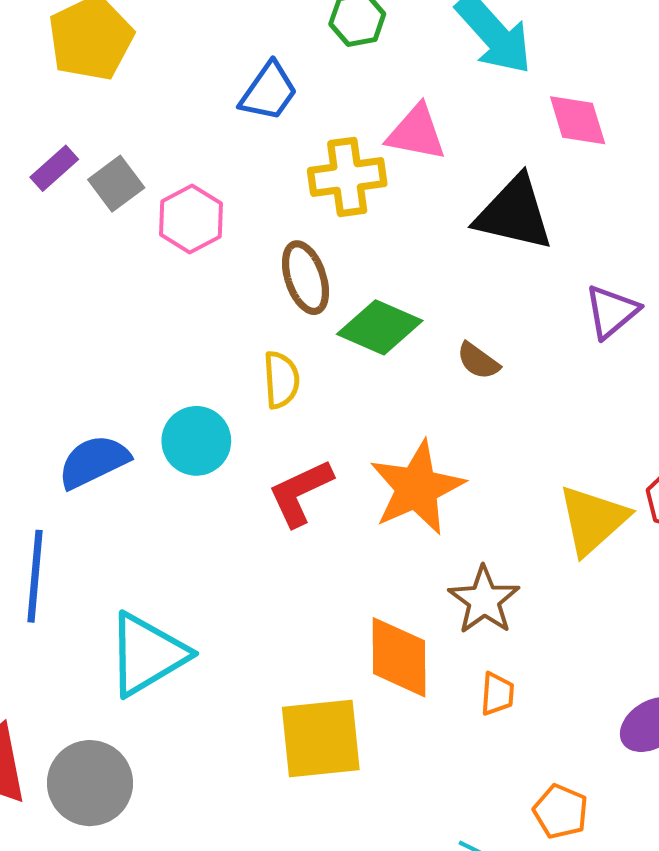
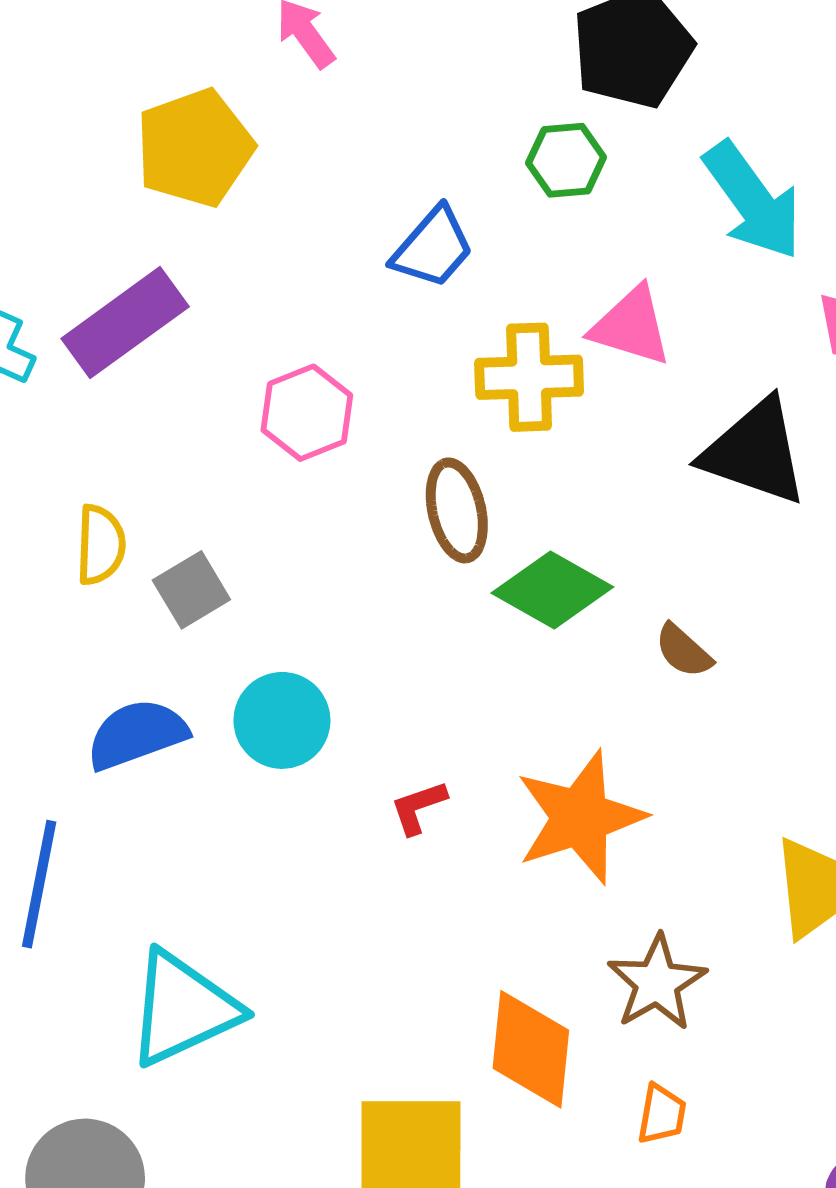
purple rectangle: (54, 168) -> (125, 323), size x1.8
gray square: (116, 184) -> (191, 590), moved
yellow semicircle: (281, 380) -> (101, 545), moved
red L-shape: (300, 493) -> (418, 807), size x0.6

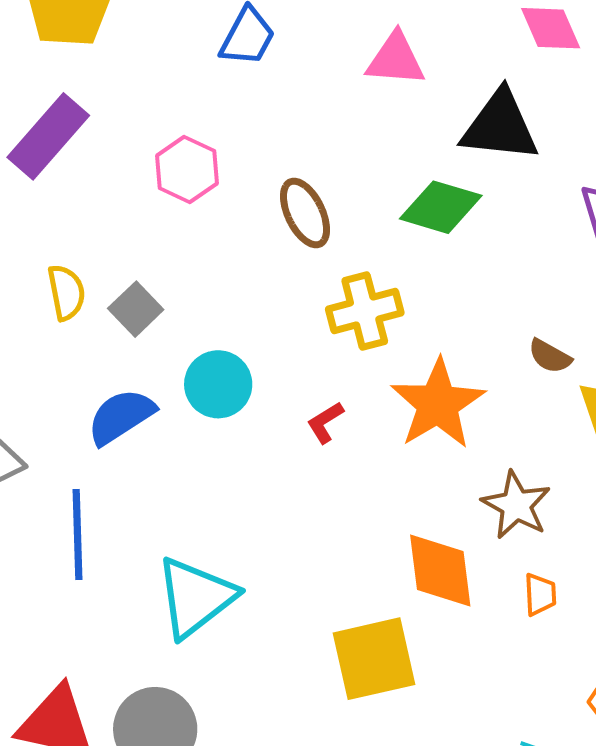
yellow cross: (529, 377) -> (365, 311), moved
green diamond: (552, 590) -> (441, 207), moved
brown semicircle: (684, 651) -> (550, 356), moved

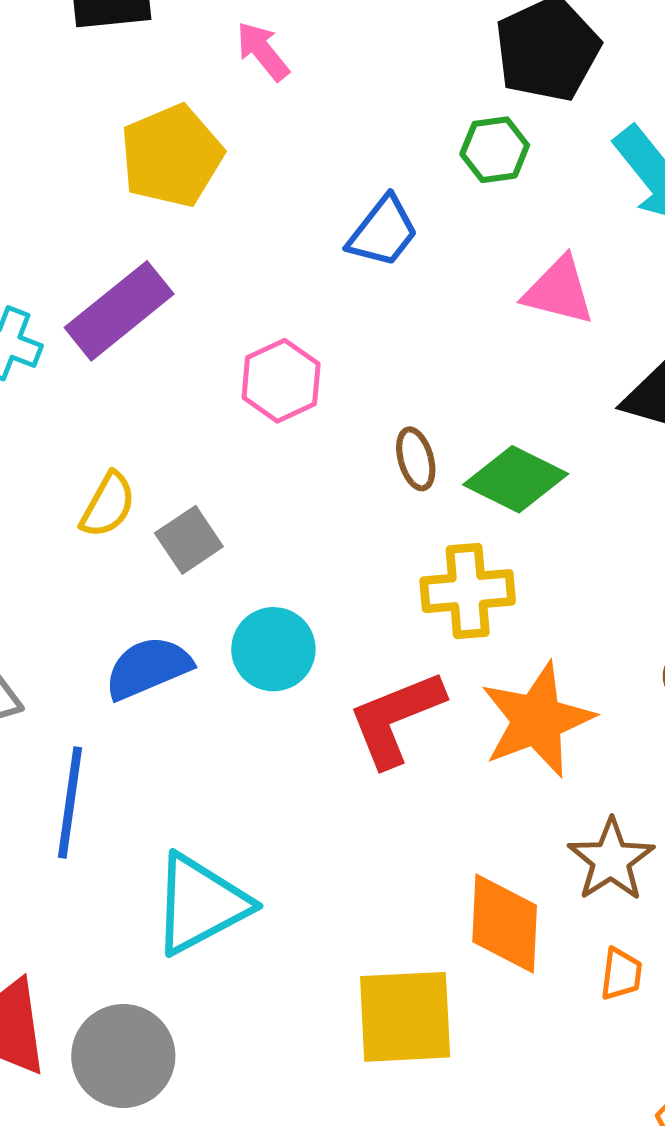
green diamond: (441, 207) -> (516, 479), moved
brown ellipse: (305, 213) -> (416, 459), size x0.7
yellow semicircle: (66, 292) -> (108, 505), turned 30
red L-shape: (325, 422) -> (396, 718), size x2.0

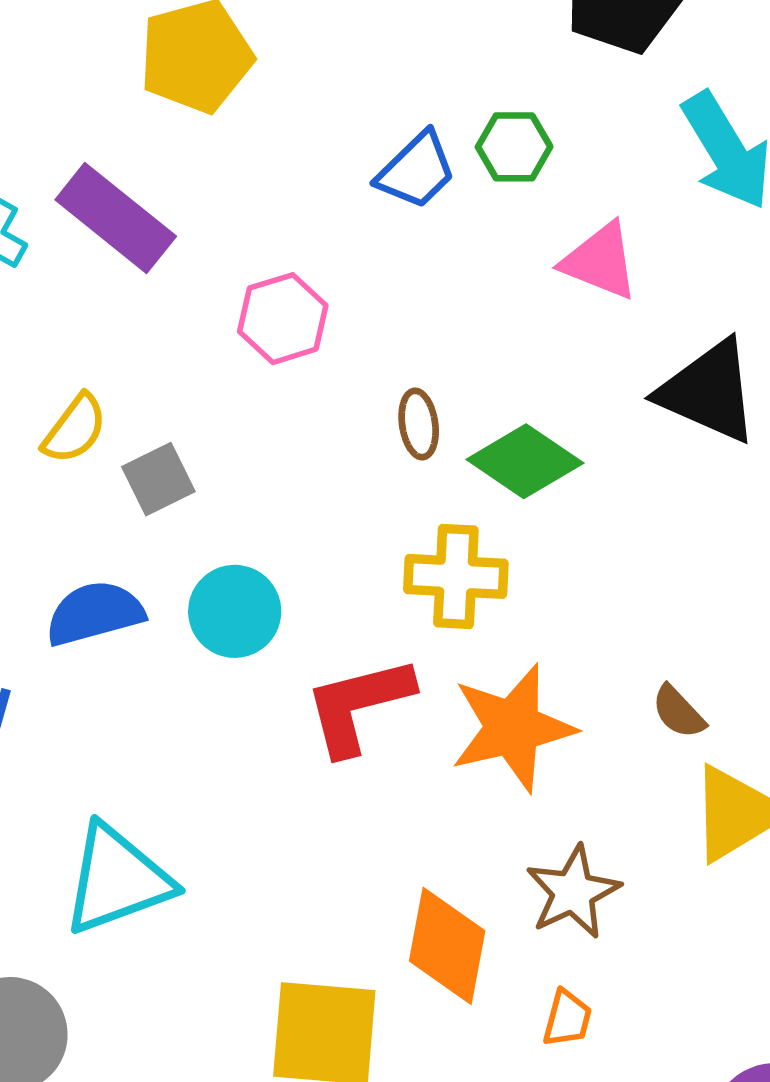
green hexagon: (495, 150) -> (514, 147), moved
purple rectangle: (119, 311) -> (116, 218), turned 70

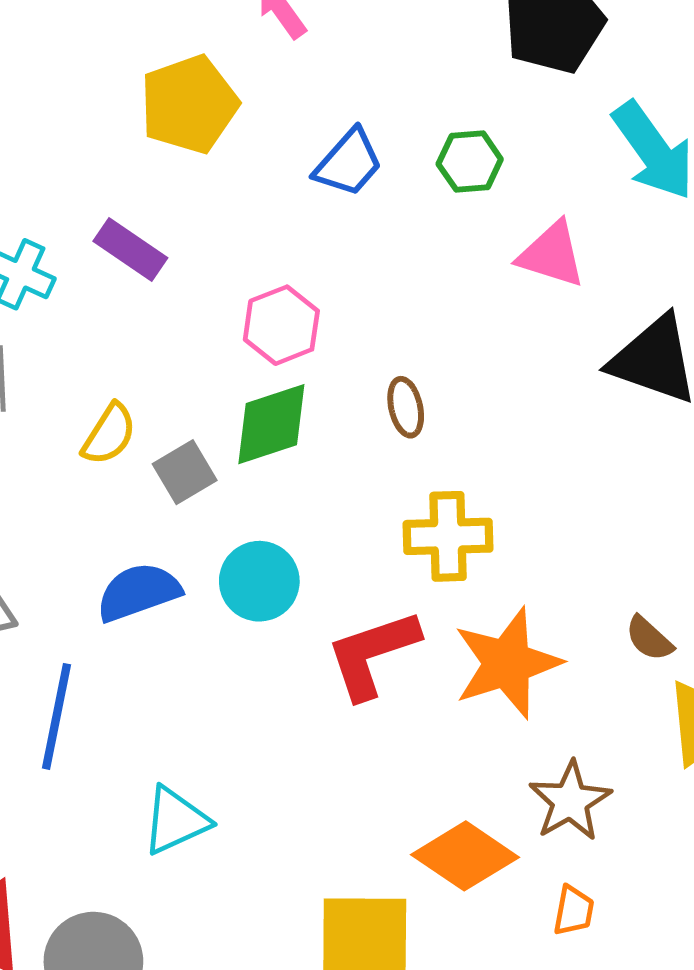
blue trapezoid: (416, 170) -> (348, 163), moved
purple rectangle: (116, 218) -> (130, 249), size x0.7
green diamond: (525, 461) -> (271, 424), moved, turned -48
cyan triangle: (117, 880) -> (176, 821), size x0.7
orange diamond: (447, 946) -> (465, 856), turned -62

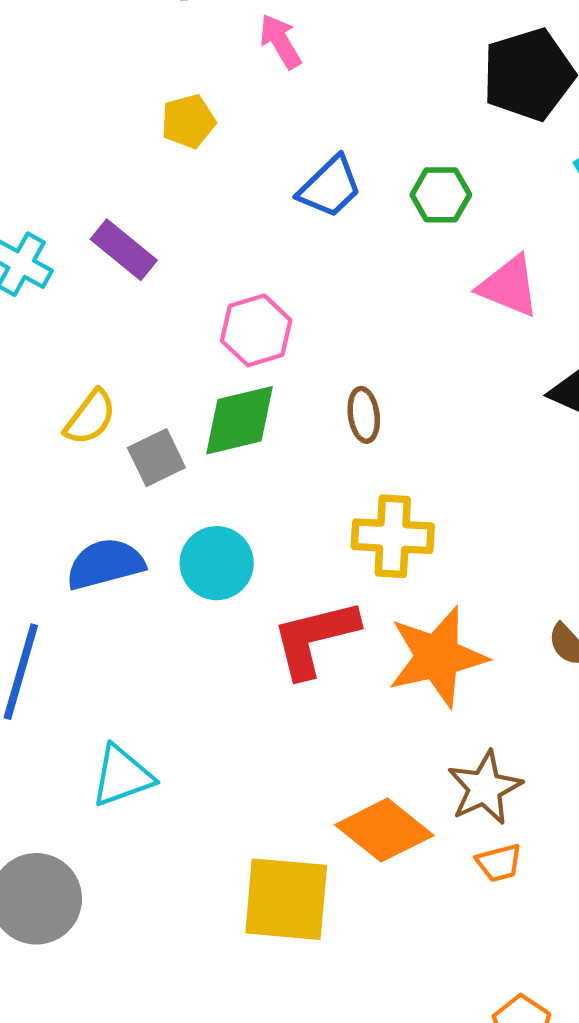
yellow pentagon: (189, 104) -> (188, 121), size x0.6
orange trapezoid: (574, 911) -> (499, 863), moved, turned 60

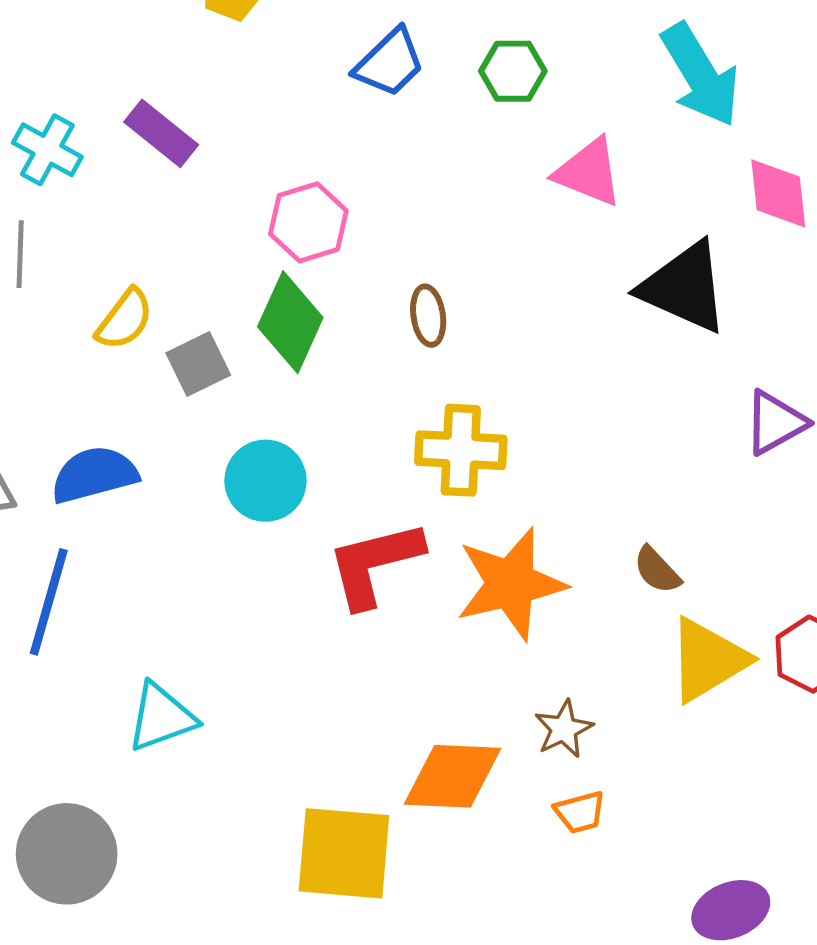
green diamond: (240, 420) -> (290, 322), turned -52
blue semicircle: (105, 564) -> (94, 475), moved
brown star: (485, 788) -> (564, 729), size x0.7
orange diamond: (384, 830) -> (453, 776), turned -36

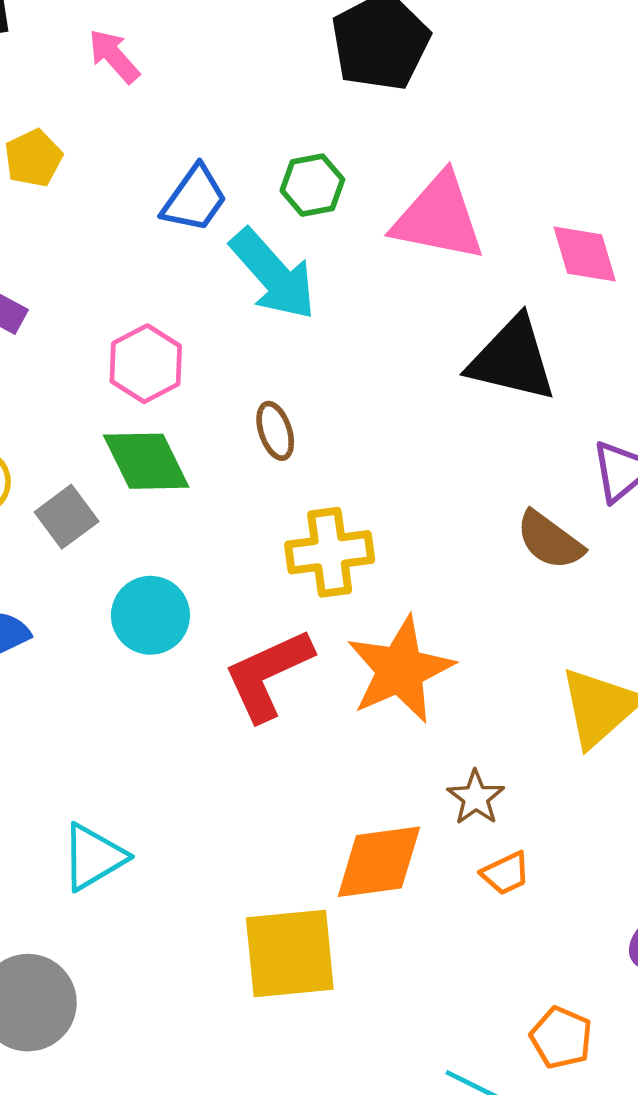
cyan arrow: (700, 75) -> (273, 274), moved
pink triangle: (589, 172) -> (439, 218), moved, size x1.4
green diamond: (290, 322) -> (146, 461), turned -40
brown semicircle: (657, 570) -> (550, 540), moved, size x1.4

